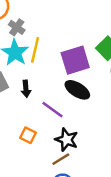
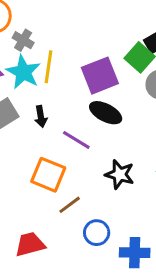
orange square: (28, 135) -> (48, 175), size x1.6
black star: (67, 140) -> (120, 174), moved
brown line: (61, 159) -> (70, 205), moved

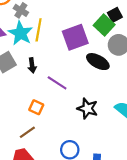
black ellipse: (106, 113) -> (98, 62), moved
orange square: (48, 175) -> (36, 107), size x0.6
brown line: (70, 205) -> (27, 132), moved

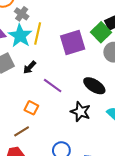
black ellipse: (98, 62) -> (94, 86), moved
black arrow: (32, 65) -> (30, 67), turned 48

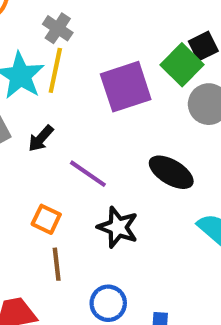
gray cross: (22, 14) -> (58, 28), moved
black star: (81, 112) -> (118, 227), moved
brown line: (22, 131) -> (57, 264), moved, turned -63

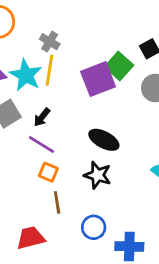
green square: (182, 65) -> (119, 66), moved
black ellipse: (171, 172) -> (104, 140), moved
purple line: (88, 174) -> (42, 145), moved

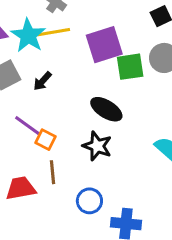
green square: (119, 66) -> (130, 67), moved, turned 36
yellow line: (49, 70) -> (54, 32), turned 68
purple line: (42, 145) -> (28, 126), moved
red trapezoid: (31, 238) -> (21, 188), moved

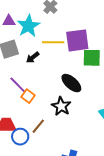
yellow line: (54, 32) -> (53, 42), moved
brown line: (53, 172) -> (38, 126), moved, turned 35
blue circle: (89, 201) -> (20, 137), moved

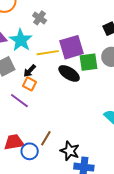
black ellipse: (71, 83) -> (69, 73), moved
orange square: (28, 96) -> (29, 84), moved
black star: (61, 106) -> (70, 151), moved

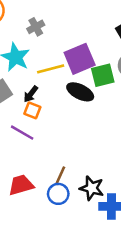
gray cross: (40, 18) -> (36, 27), turned 32
blue circle: (30, 151) -> (58, 194), moved

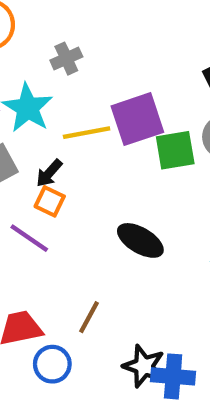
black ellipse: (80, 92) -> (140, 240), moved
black star: (92, 188) -> (144, 366), moved
blue circle: (58, 194) -> (52, 364), moved

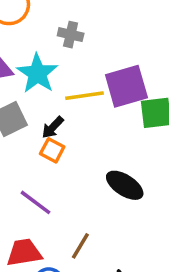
gray cross: (66, 59) -> (71, 35), turned 35
purple line: (29, 238) -> (36, 202), moved

